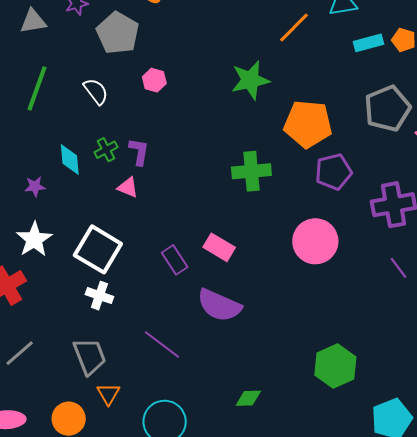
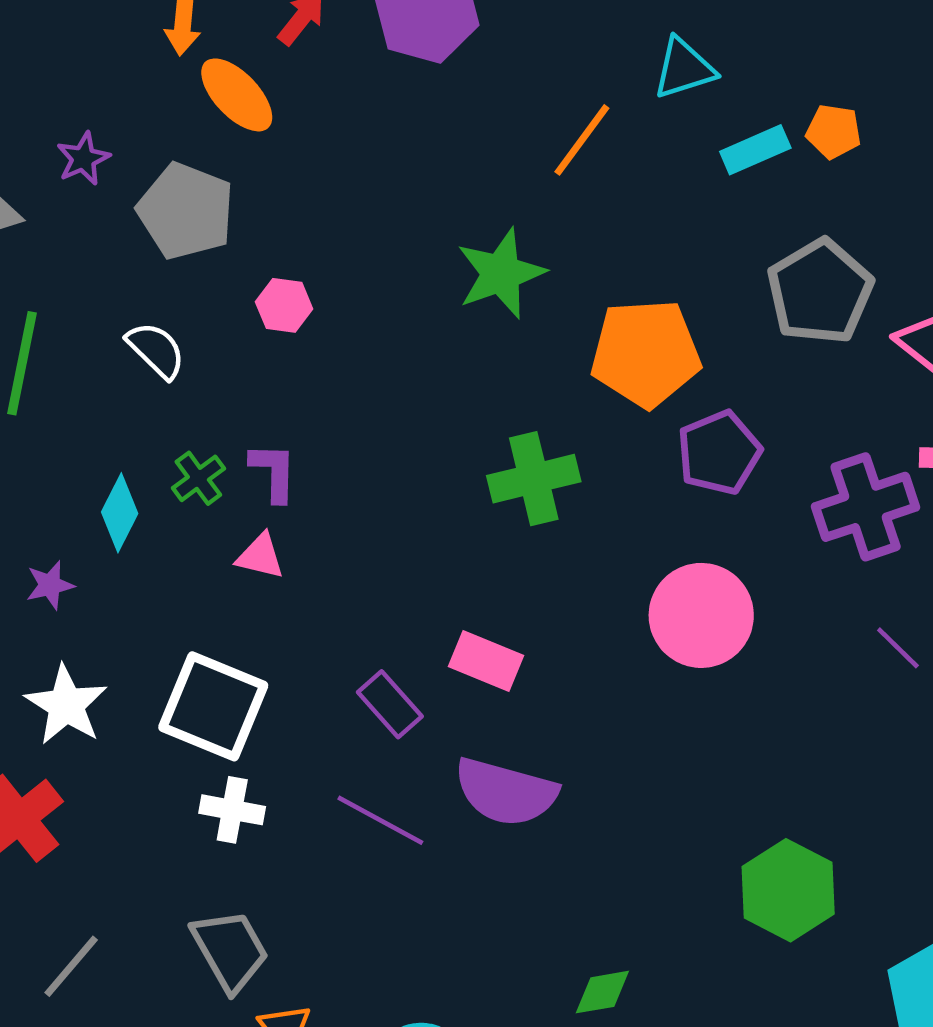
cyan diamond: (70, 160) -> (120, 513), turned 40
purple line: (162, 345) -> (380, 820), moved

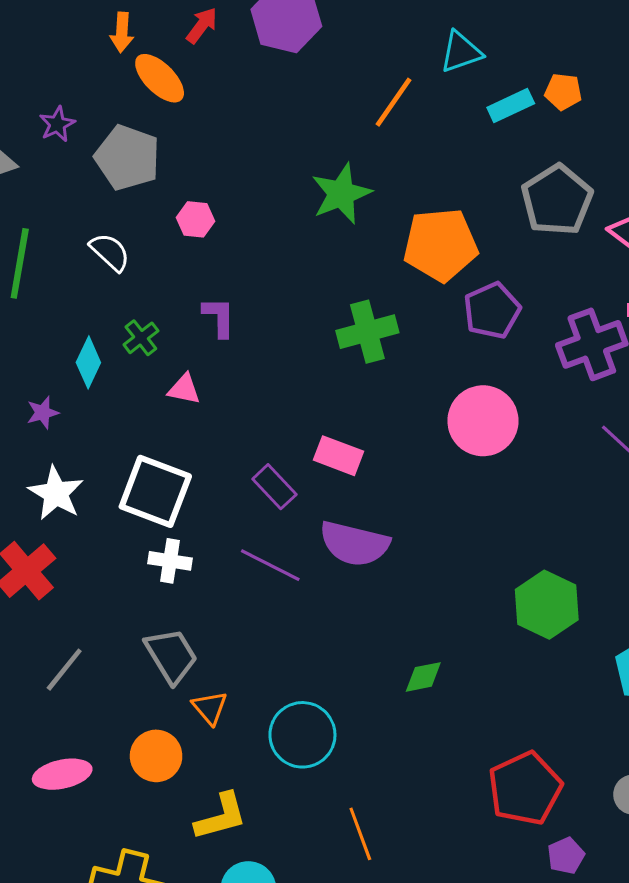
purple L-shape: (273, 472) -> (219, 317), moved

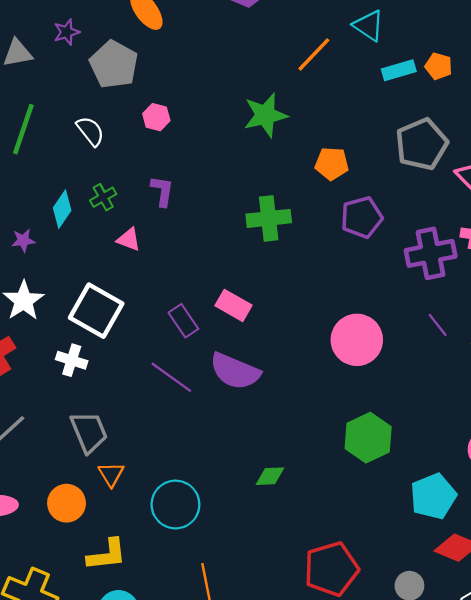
cyan triangle: (461, 52) -> (369, 26), turned 44
orange pentagon: (440, 245) -> (332, 164), size x0.6
pink circle: (483, 421) -> (357, 340), moved
white cross: (170, 561) -> (72, 360), moved

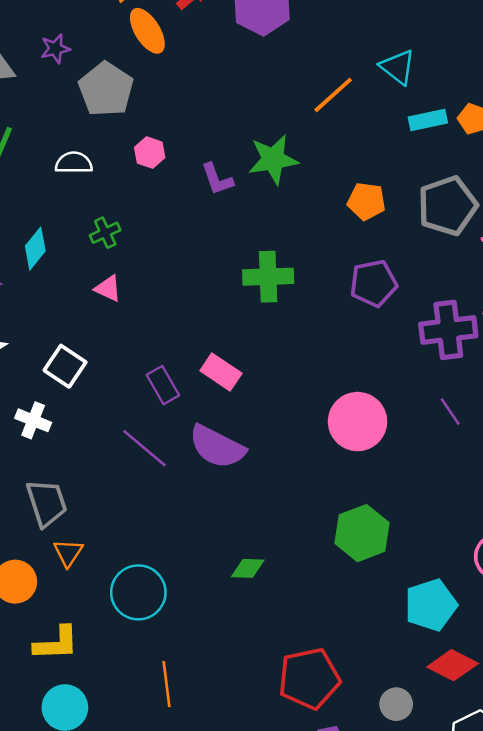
white semicircle: (90, 131) -> (74, 163), turned -56
orange pentagon: (332, 164) -> (366, 201), moved
purple L-shape: (162, 191) -> (217, 179), moved, turned 148
green cross: (103, 197) -> (105, 233), moved
white square: (96, 311) -> (65, 366), size x0.7

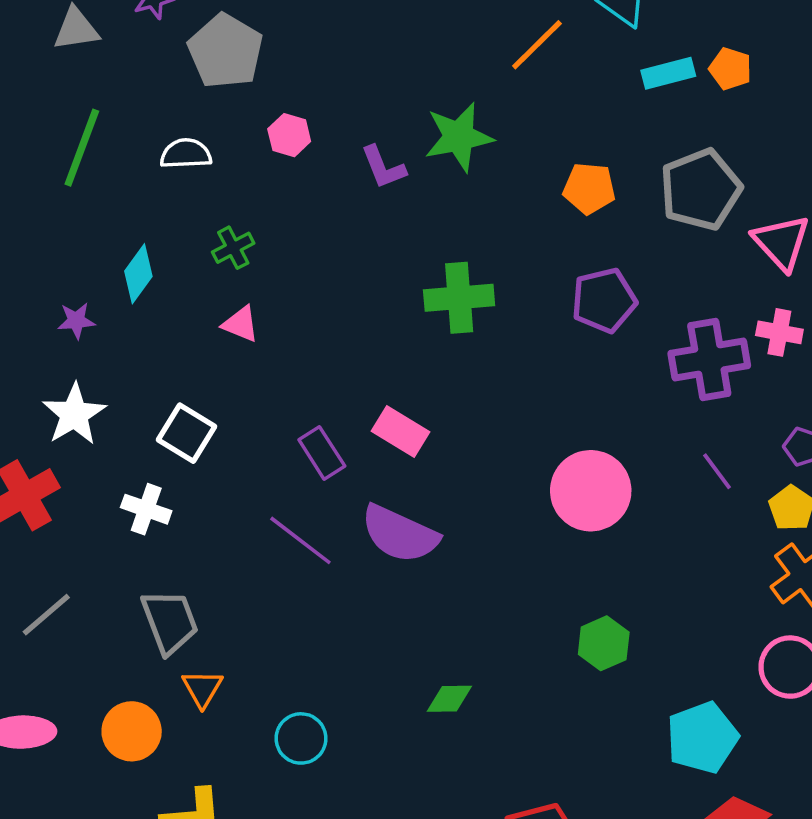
green hexagon: (362, 533) -> (604, 643), size x0.7
cyan circle: (138, 592) -> (301, 738), size x0.7

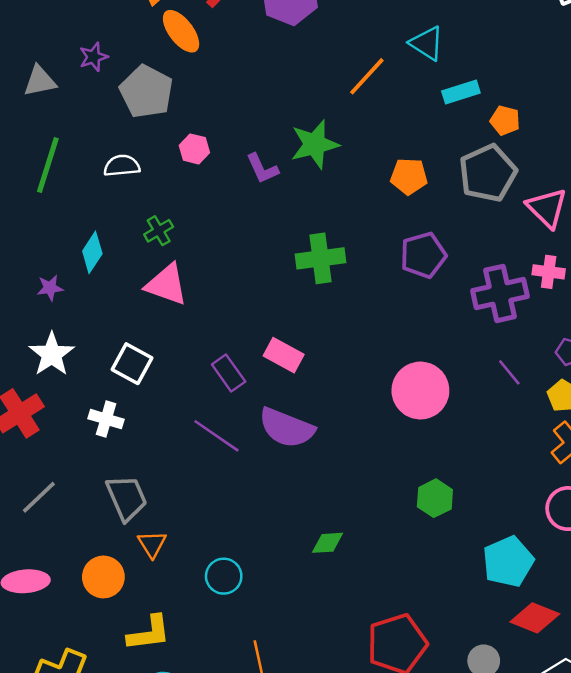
orange pentagon: (730, 69) -> (505, 120), moved
pink triangle: (241, 324) -> (167, 285), size x1.6

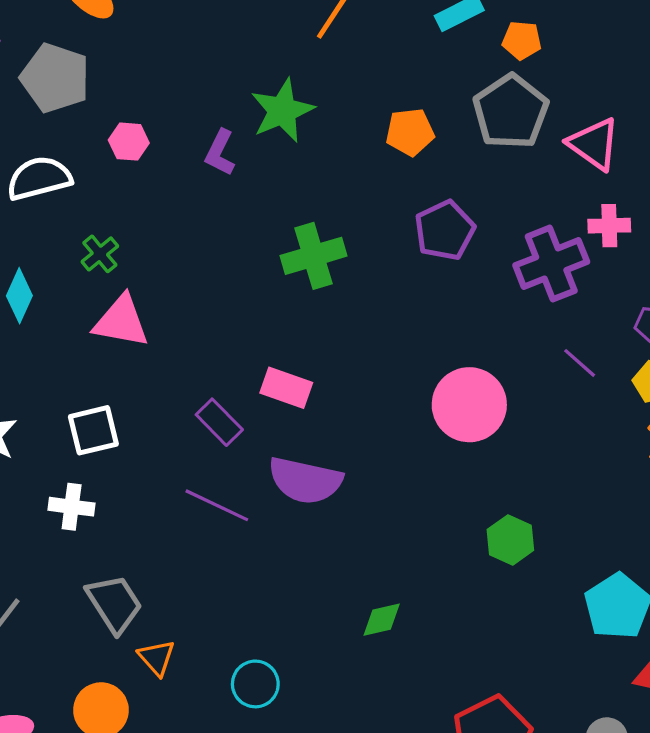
white semicircle: (122, 166) -> (39, 178), size x1.4
purple L-shape: (262, 169) -> (220, 153), turned 60
white square: (132, 364) -> (93, 430), turned -33

